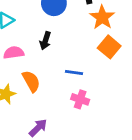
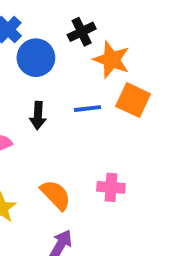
blue line: (74, 73) -> (87, 109), moved
orange semicircle: (31, 81) -> (56, 195), moved

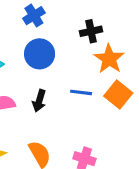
blue circle: (36, 58) -> (40, 54), moved
black arrow: (38, 115) -> (39, 101), moved

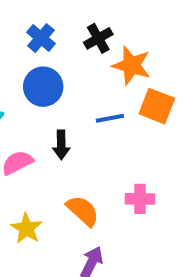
blue cross: (34, 16) -> (41, 38), moved

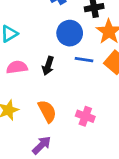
blue circle: (43, 87) -> (70, 33), moved

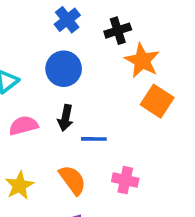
blue circle: (70, 33) -> (64, 69), moved
blue line: (84, 60) -> (94, 139), moved

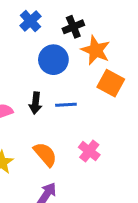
blue circle: (64, 69) -> (53, 60), moved
blue line: (94, 139) -> (66, 105), moved
pink cross: (125, 180) -> (89, 151), turned 30

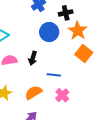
blue line: (66, 105) -> (54, 75), moved
orange semicircle: (45, 154) -> (33, 93), turned -90

